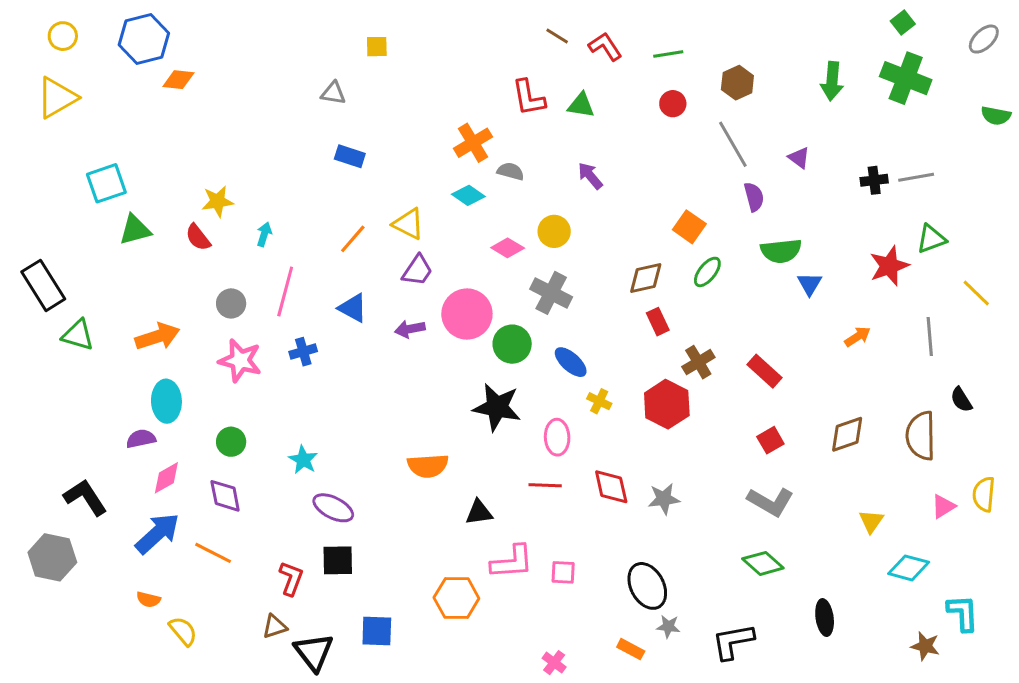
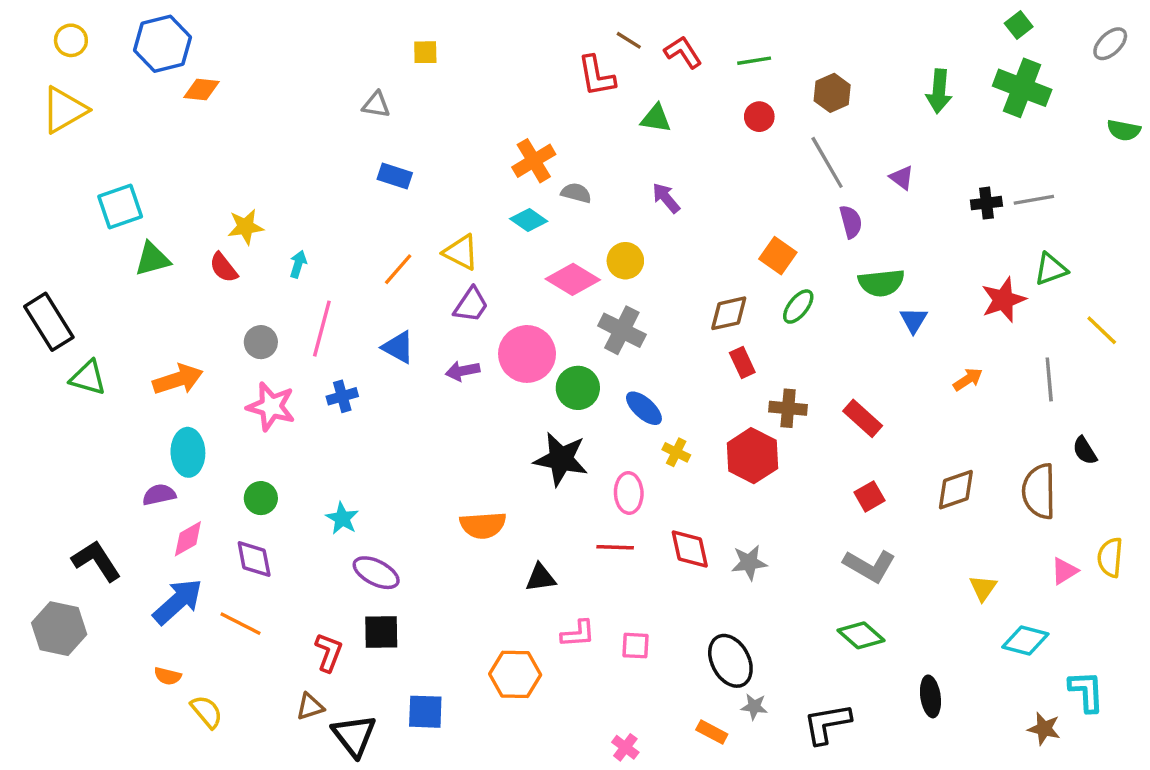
red L-shape: (529, 98) -> (597, 76), moved
pink diamond: (508, 248) -> (573, 279), size x1.4
brown cross: (698, 362) -> (788, 408), turned 36
pink L-shape: (512, 562) -> (578, 634), size x0.7

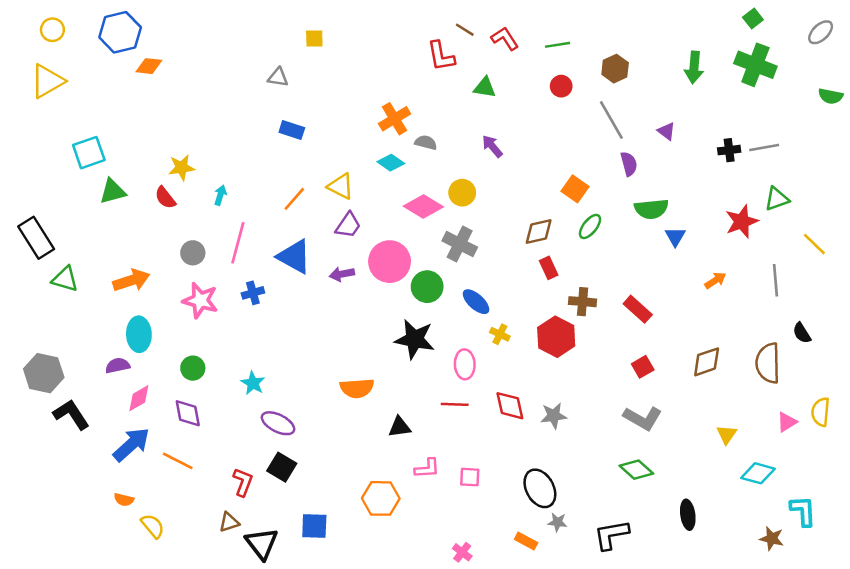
blue triangle: (398, 347) -> (294, 257), size x1.4
gray hexagon: (59, 629) -> (44, 373), moved
black square: (381, 632) -> (282, 467), turned 32

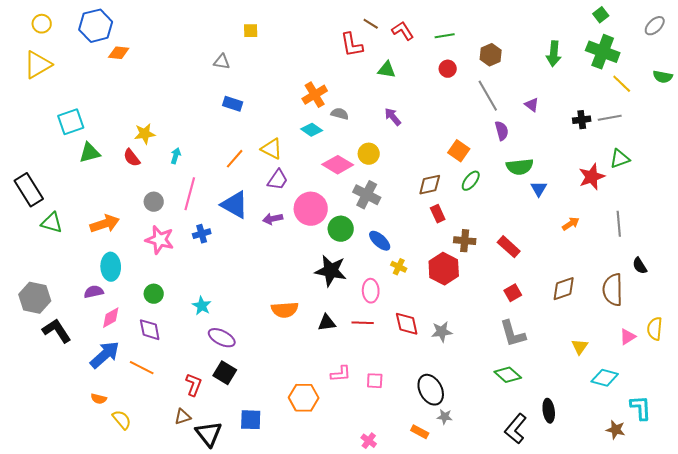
yellow line: (814, 244) -> (622, 84), moved
gray L-shape: (643, 418) -> (513, 334), turned 44
black triangle: (400, 427) -> (327, 323), moved
black L-shape: (611, 535) -> (516, 429), moved, turned -40

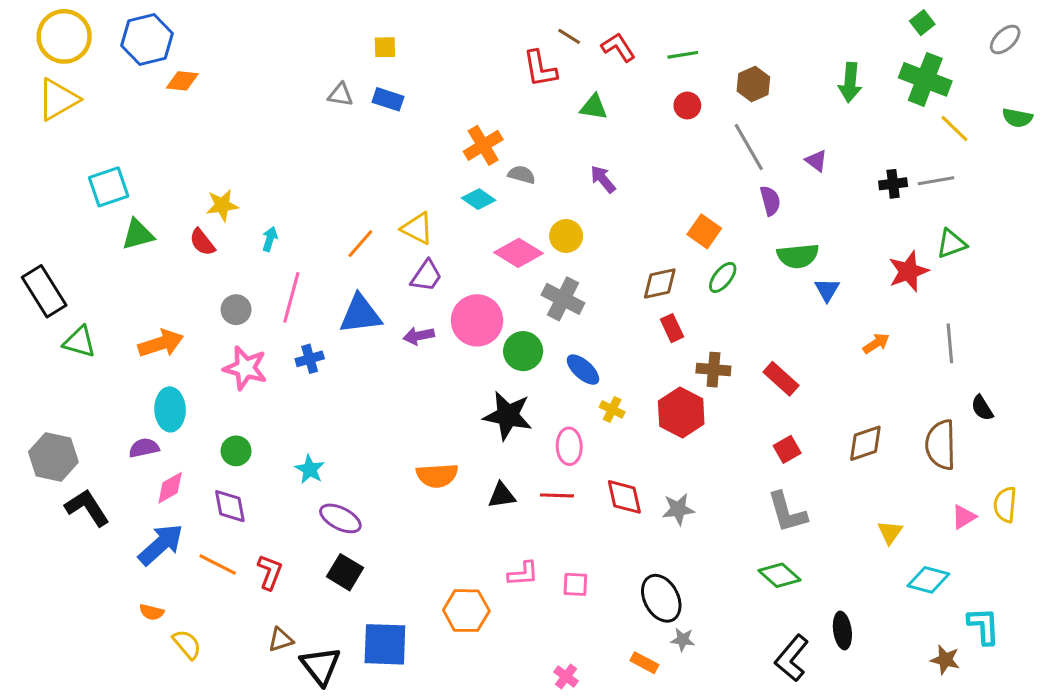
yellow circle: (42, 24) -> (64, 36), size x1.8
blue rectangle: (233, 104) -> (388, 99), moved
blue triangle: (235, 205) -> (360, 314), turned -36
red L-shape: (194, 385) -> (270, 572), moved
blue square: (251, 420) -> (385, 644), size x1.4

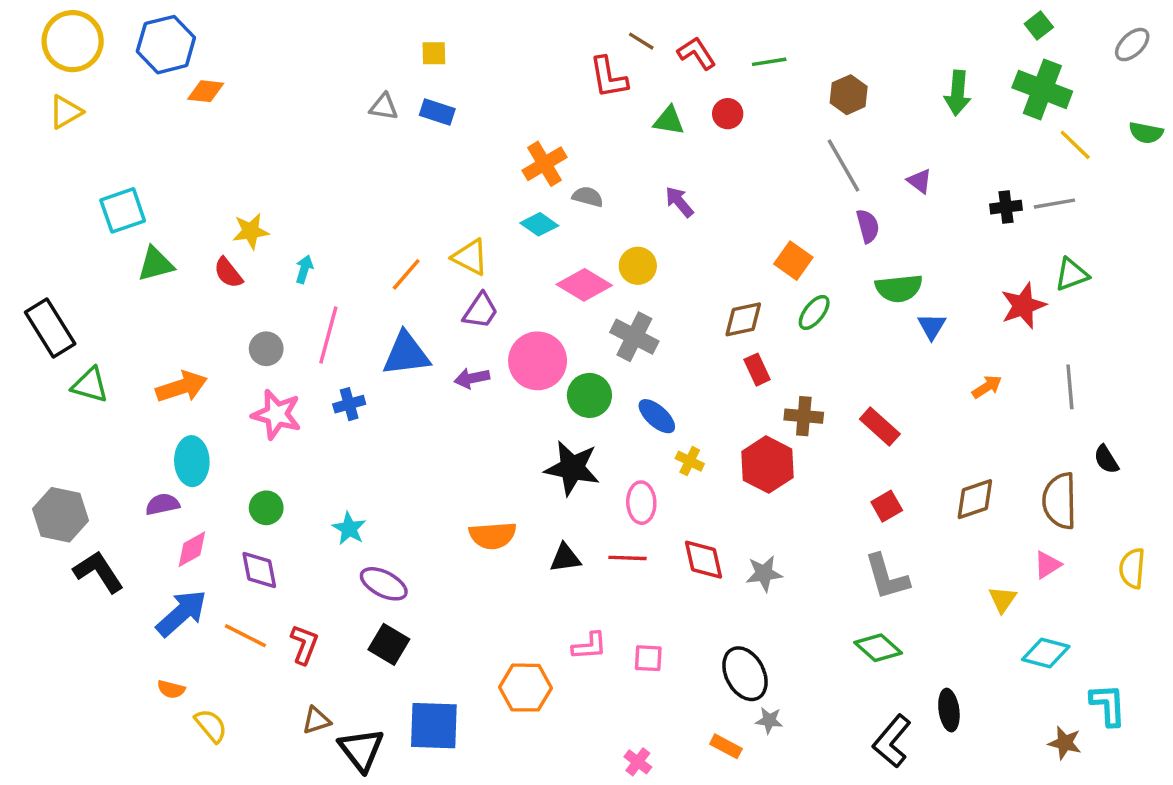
yellow triangle: (58, 99) -> (66, 112), size x0.7
red circle: (687, 105) -> (728, 114), moved
pink triangle: (964, 517) -> (1047, 565), moved

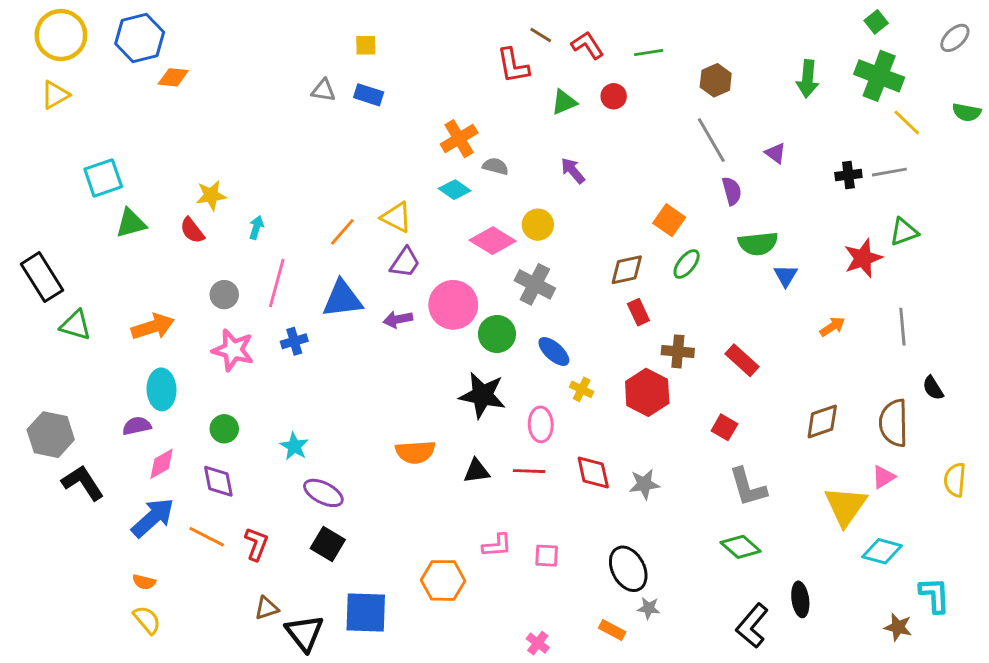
green triangle: (669, 121) -> (564, 102), turned -32
red square: (887, 506) -> (724, 427), moved, turned -30
yellow triangle: (1003, 599) -> (846, 506), size x1.8
yellow semicircle: (211, 726) -> (147, 620), moved

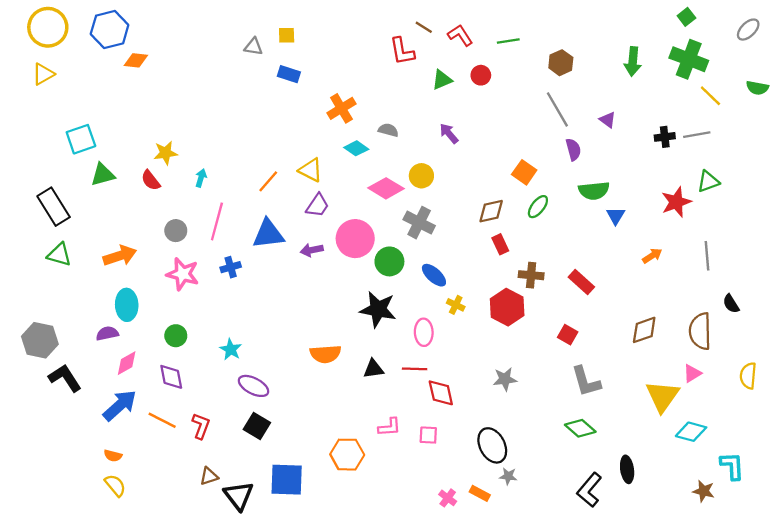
gray triangle: (323, 90) -> (253, 47), moved
orange cross: (459, 139) -> (341, 108), moved
black rectangle: (42, 277) -> (54, 207), moved
red diamond: (593, 473) -> (441, 393), moved
pink cross: (538, 643) -> (448, 498), moved

